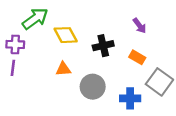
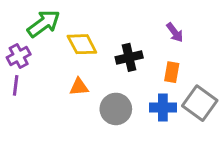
purple cross: (15, 44) -> (19, 56), turned -30
orange rectangle: (137, 57) -> (172, 72), turned 70
blue cross: (130, 98) -> (163, 107), moved

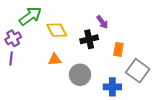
purple arrow: (175, 32) -> (102, 22), moved
blue cross: (163, 107) -> (112, 87), moved

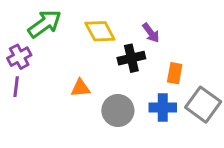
yellow diamond: (57, 30) -> (100, 31), moved
blue cross: (112, 87) -> (163, 108), moved

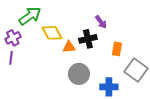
yellow diamond: (100, 31) -> (52, 33), moved
orange triangle: (81, 88) -> (69, 47), moved
blue cross: (163, 108) -> (109, 87), moved

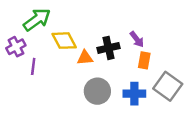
purple arrow: (101, 22) -> (137, 39), moved
purple line: (11, 58) -> (33, 66), moved
blue cross: (109, 87) -> (134, 94), moved

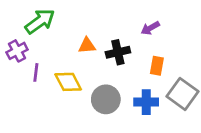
purple arrow: (137, 39) -> (150, 28), moved, turned 98
yellow diamond: (64, 41) -> (68, 82), moved
orange triangle: (85, 58) -> (87, 46), moved

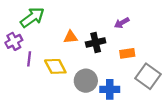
orange rectangle: (157, 66) -> (127, 53), turned 72
blue cross: (146, 102) -> (110, 89), moved

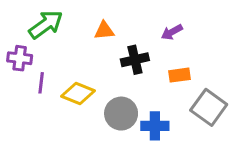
orange triangle: (71, 37) -> (104, 31), moved
purple cross: (14, 41) -> (20, 58), turned 35
yellow diamond: (55, 66) -> (78, 94), turned -40

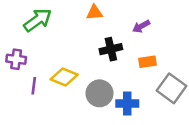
orange triangle: (104, 31) -> (94, 13), moved
purple cross: (20, 58) -> (16, 59), moved
purple line: (41, 83) -> (34, 86), moved

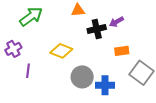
black cross: (111, 49) -> (97, 29), moved
purple cross: (16, 59) -> (13, 49), turned -35
yellow diamond: (64, 77) -> (61, 51), moved

